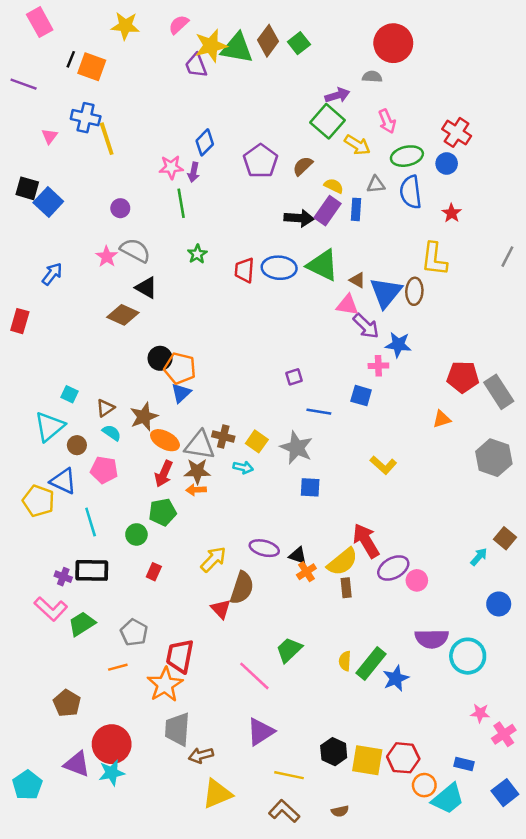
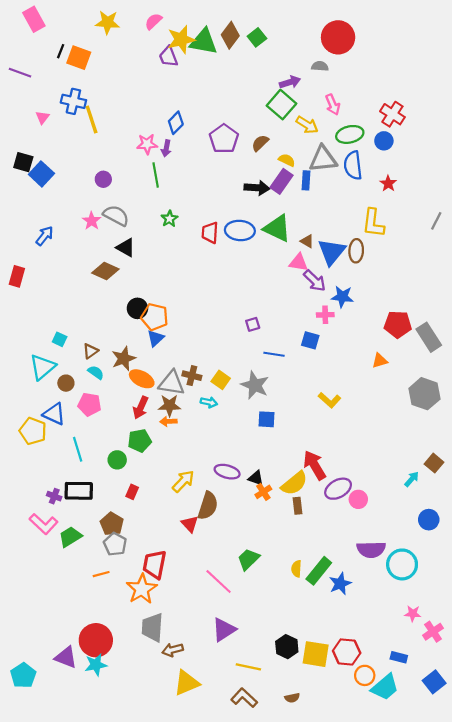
gray triangle: (376, 185) -> (323, 159), size x1.8
brown pentagon: (67, 703) -> (112, 524), moved

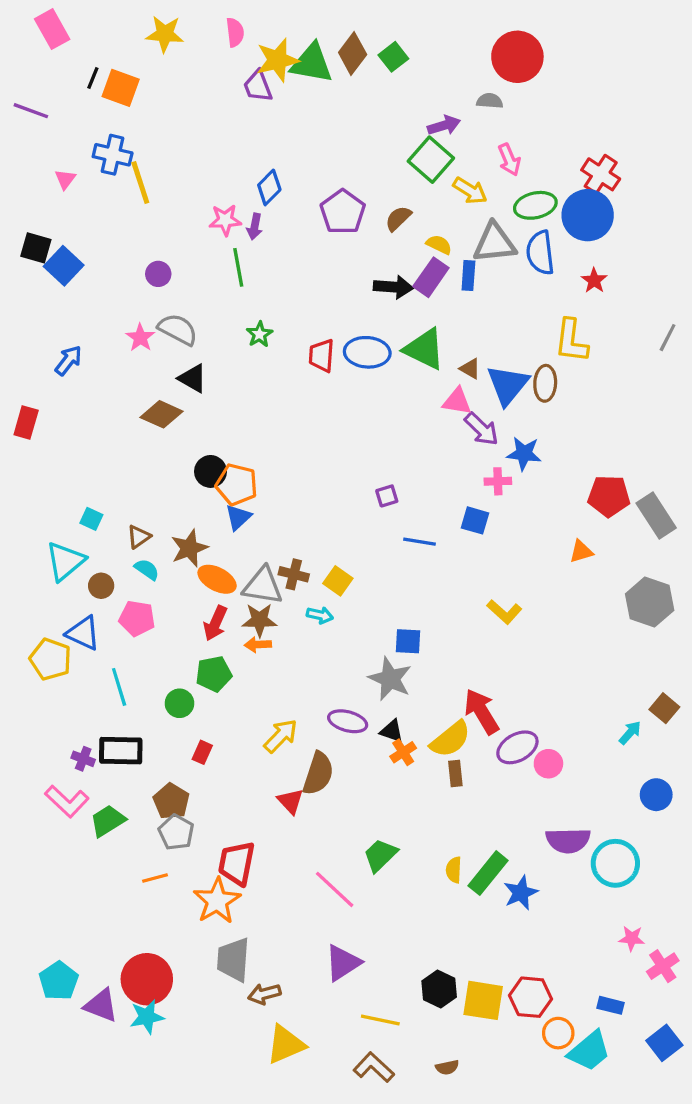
pink semicircle: (153, 21) -> (235, 32), turned 126
blue circle: (384, 141) -> (588, 215), size x1.8
gray star: (255, 385) -> (390, 679), moved
cyan pentagon: (23, 675) -> (59, 981), moved

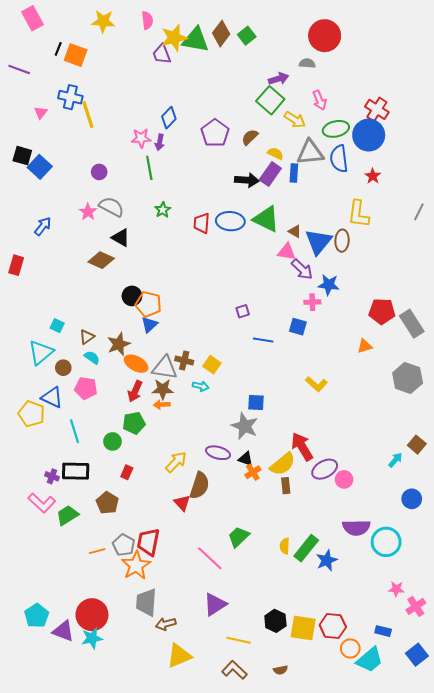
gray pentagon: (176, 832) -> (124, 545), moved

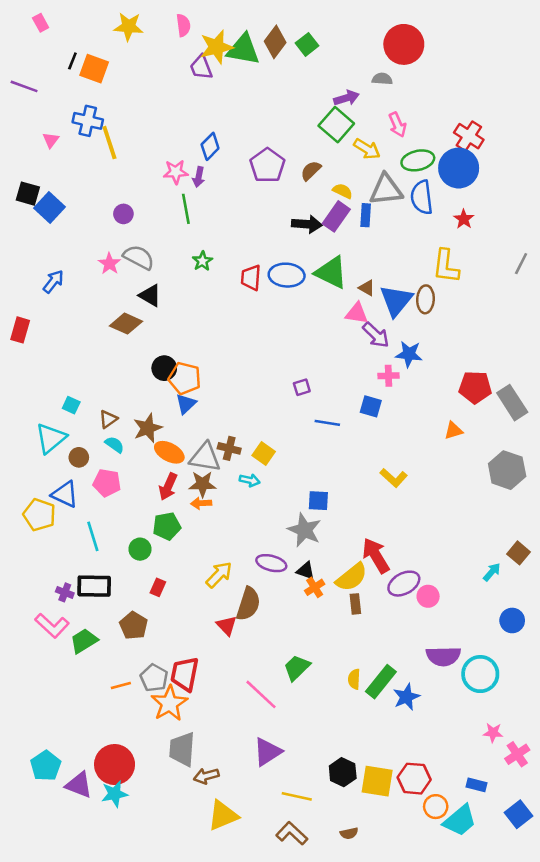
pink rectangle: (33, 18) -> (41, 23), size x0.6

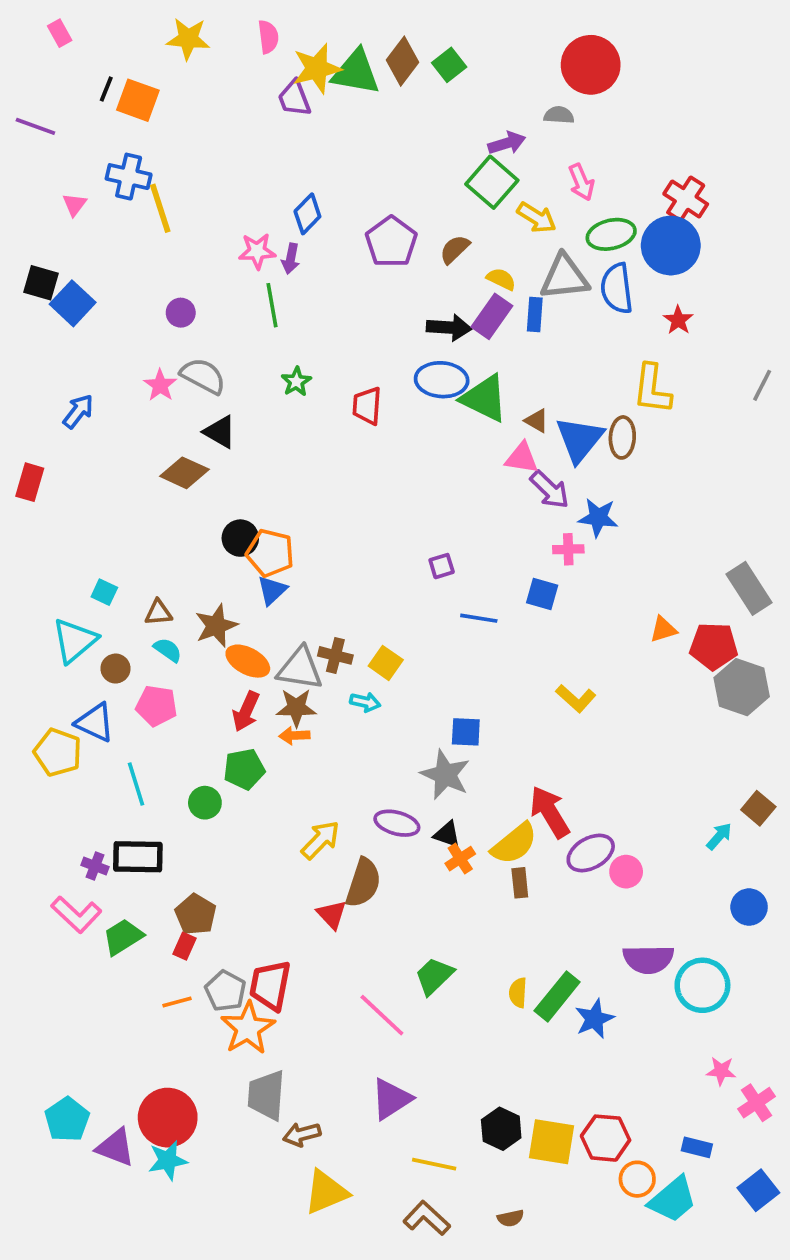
blue ellipse: (287, 275) -> (442, 380), moved
red pentagon: (475, 387) -> (714, 646), moved
brown triangle: (108, 419) -> (158, 613), turned 30
red rectangle: (158, 587) -> (184, 946), moved

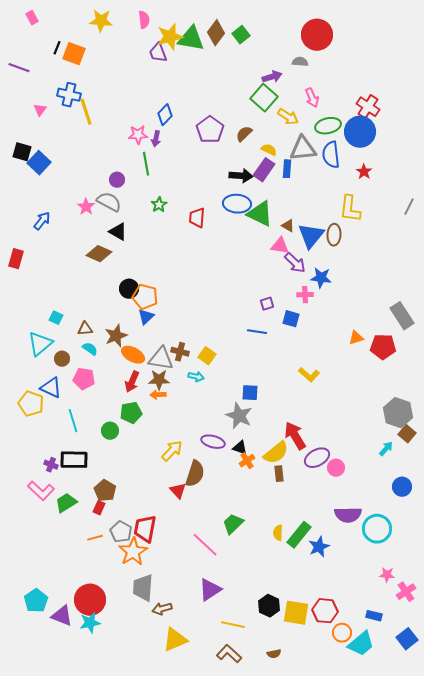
purple circle: (181, 313) -> (117, 180), moved
purple square: (442, 566) -> (267, 304), moved
gray hexagon: (742, 687) -> (398, 413), moved

